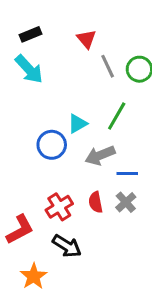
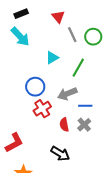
cyan triangle: (77, 124) -> (52, 58), moved
red cross: (59, 207) -> (42, 109), moved
black arrow: (67, 246) -> (60, 154), moved

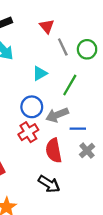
blue circle: (35, 87) -> (32, 107), moved
red semicircle: (64, 125) -> (54, 151), size x1.5
gray cross: (84, 125) -> (87, 151), moved

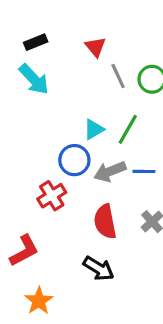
cyan triangle: (40, 73) -> (94, 129), moved
blue line: (78, 129) -> (144, 171), moved
red cross: (28, 132) -> (52, 196), moved

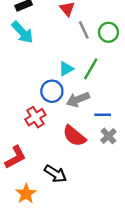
blue line: (144, 171) -> (103, 115), moved
red semicircle: (105, 222) -> (74, 136), turned -40
black arrow: (99, 268) -> (55, 174), moved

